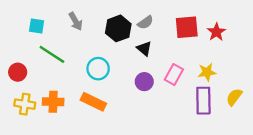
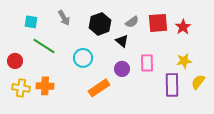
gray semicircle: (145, 22) -> (132, 22), moved
yellow star: (207, 72) -> (184, 61), moved
pink rectangle: (174, 75) -> (147, 63), turned -30
orange rectangle: (93, 102) -> (99, 88), moved, turned -60

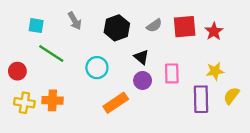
black triangle: (122, 41) -> (141, 57), moved

